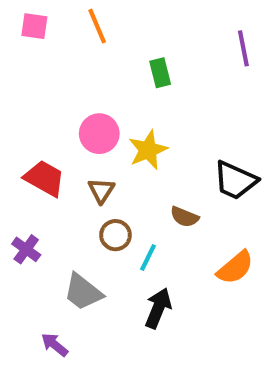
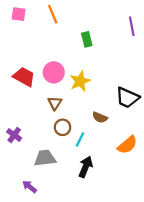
red trapezoid: (44, 178) -> (24, 77), moved
gray trapezoid: (83, 292) -> (45, 158), turned 135

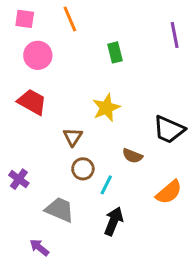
pink circle: (54, 72) -> (38, 55), moved
gray trapezoid: (45, 158) -> (60, 210), turned 30

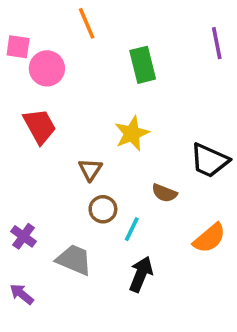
pink square: (25, 19) -> (18, 47), moved
green rectangle: (115, 52) -> (143, 65), size x1.4
red trapezoid: (32, 102) -> (40, 126), turned 32
purple cross: (19, 179) -> (23, 236), moved
purple arrow: (39, 247) -> (22, 294), moved

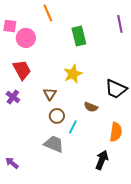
purple cross: (23, 236) -> (13, 97), moved
orange semicircle: (209, 238) -> (116, 132), turned -42
gray trapezoid: (74, 260) -> (54, 144), moved
black arrow: (141, 274) -> (102, 160), moved

